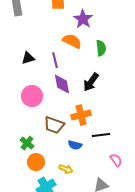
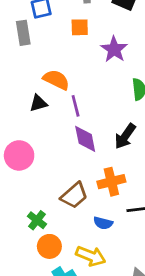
orange semicircle: (72, 41) -> (56, 80), moved
pink circle: (32, 96) -> (19, 155), moved
brown trapezoid: (54, 125) -> (74, 195), turned -60
yellow arrow: (66, 169) -> (91, 256), size x1.5

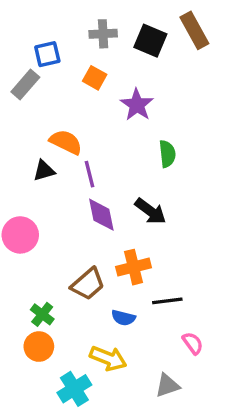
orange square: (80, 27) -> (95, 78), turned 30
gray rectangle: (23, 33) -> (25, 85), turned 50
black arrow: (125, 136) -> (150, 211), turned -88
orange circle: (49, 246) -> (39, 347), moved

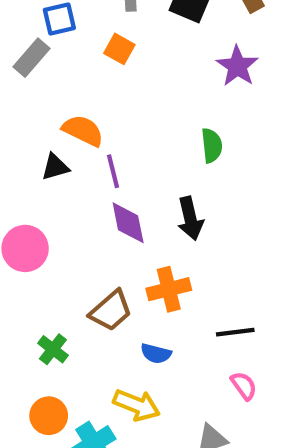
purple star: (137, 105) -> (237, 66), moved
black arrow: (150, 211) -> (190, 218), turned 40
black line: (167, 301) -> (235, 332), moved
orange circle: (39, 347) -> (49, 416), moved

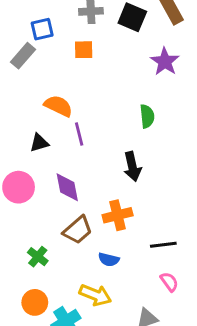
orange square: (119, 49) -> (84, 50), turned -30
black triangle: (55, 167) -> (39, 143), moved
purple diamond: (128, 223) -> (67, 187), moved

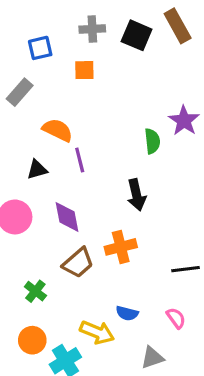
gray rectangle: (23, 56) -> (20, 92), moved
purple star: (165, 62) -> (184, 121), moved
black line: (163, 245) -> (185, 269), moved
blue semicircle: (109, 260) -> (127, 313), moved

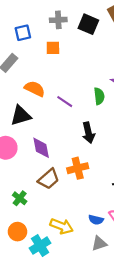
purple line: (80, 160) -> (65, 102), moved, turned -42
black triangle: (37, 170) -> (21, 116), size x1.5
blue semicircle: (127, 313) -> (96, 220), moved

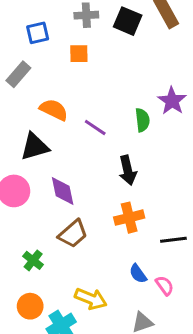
orange cross: (78, 168) -> (129, 218), moved
blue semicircle: (96, 220) -> (138, 274), moved, turned 40

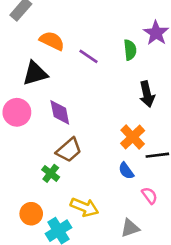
black arrow: (128, 170) -> (147, 94), moved
orange cross: (129, 218) -> (133, 137), moved, turned -30
green cross: (33, 260) -> (51, 173), moved
blue semicircle: (138, 274) -> (126, 171), moved

